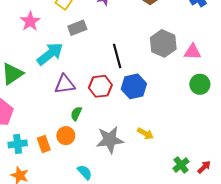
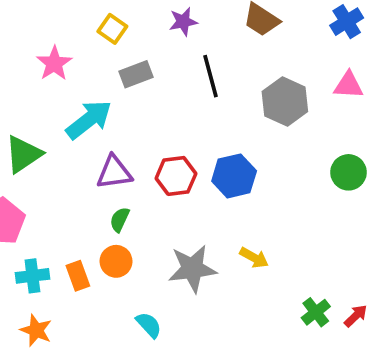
pink triangle: (193, 52) -> (348, 85), moved
black line: (117, 56) -> (210, 76), moved
green semicircle: (76, 114) -> (120, 220), moved

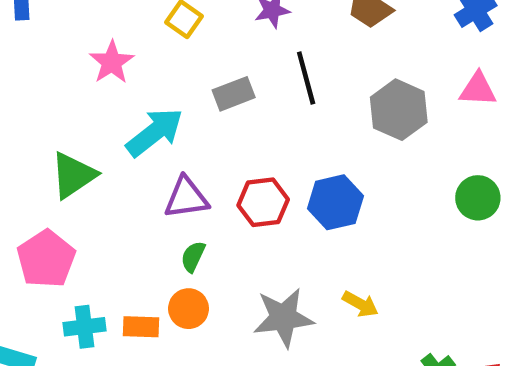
gray rectangle: (136, 74) -> (234, 94), moved
orange rectangle: (78, 276) -> (141, 327), turned -68

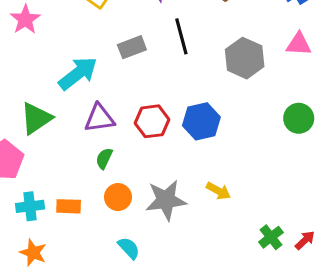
pink star: (112, 62) -> (25, 19), moved
green triangle: (73, 175) -> (36, 118), moved
orange circle: (189, 309) -> (118, 197), moved

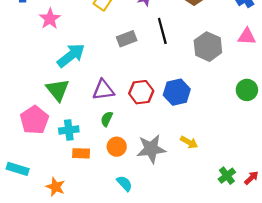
cyan arrow: (78, 73) -> (71, 55), moved
green triangle: (36, 118) -> (58, 90), turned -35
cyan cross: (30, 206) -> (69, 130), moved

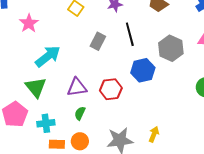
gray rectangle: (127, 39) -> (98, 41), turned -42
blue hexagon: (177, 92) -> (143, 70), moved
yellow arrow: (189, 142) -> (154, 134), turned -98
orange circle: (117, 147) -> (80, 141), moved

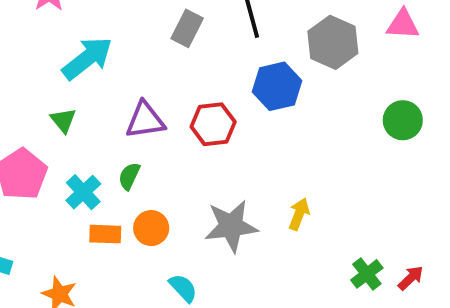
green triangle: (36, 87) -> (63, 120), size x0.6
green semicircle: (80, 113) -> (129, 176), moved
cyan cross: (46, 123) -> (83, 192), turned -36

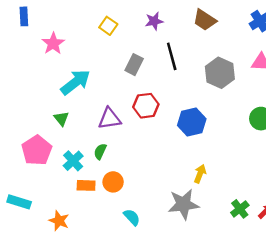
blue hexagon: (277, 86) -> (192, 122), moved
red hexagon: (213, 124) -> (146, 106), moved
gray star: (231, 226) -> (183, 204), moved

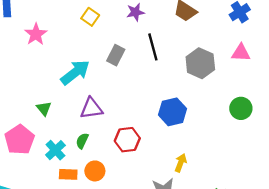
cyan arrow: (75, 82) -> (75, 72), moved
red hexagon: (146, 106) -> (127, 140), moved

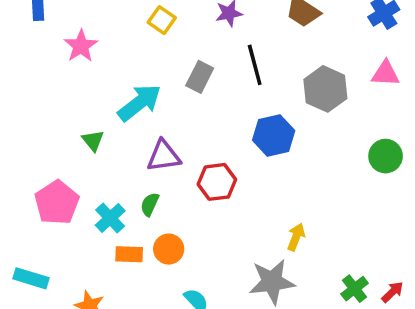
green triangle: (44, 108) -> (93, 141), moved
blue hexagon: (173, 112) -> (274, 135), moved
red hexagon: (127, 140) -> (217, 182), moved

